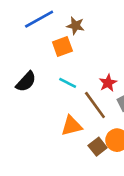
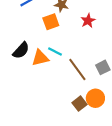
red star: (108, 83) -> (88, 21), moved
orange triangle: (72, 126) -> (40, 58), moved

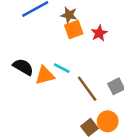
orange square: (51, 22) -> (74, 30), moved
black semicircle: (21, 50) -> (23, 67), turned -102

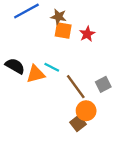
orange square: (74, 30) -> (63, 30), turned 30
orange circle: (108, 121) -> (86, 111), moved

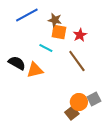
cyan line: (52, 67) -> (46, 48), moved
gray square: (103, 84) -> (94, 99), moved
brown line: (76, 87) -> (77, 61), moved

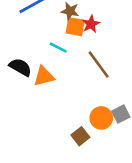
red star: (80, 35) -> (91, 24), moved
brown square: (72, 113) -> (80, 136), moved

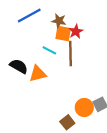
brown line: (99, 65) -> (71, 54), moved, turned 35

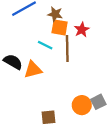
red star: (76, 31) -> (82, 30), moved
brown square: (67, 122) -> (48, 117), moved, turned 32

